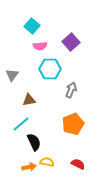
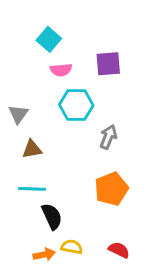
purple square: (71, 42) -> (108, 64), turned 36
brown triangle: (29, 100) -> (32, 149), moved
cyan line: (21, 124) -> (32, 189), turned 42

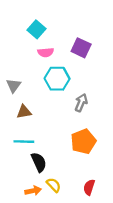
purple square: (108, 64) -> (81, 48), turned 30
yellow semicircle: (72, 247) -> (54, 185), turned 35
red semicircle: (119, 250) -> (89, 187), turned -98

